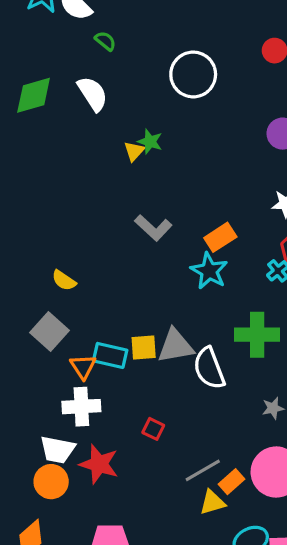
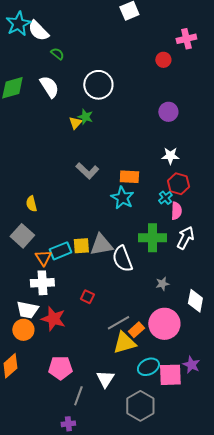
white circle: (193, 74) -> (98, 85), moved
orange rectangle: (220, 237) -> (129, 177), turned 36
yellow semicircle: (64, 280) -> (31, 204), turned 42
cyan rectangle: (110, 355) -> (60, 251), turned -35
yellow triangle: (212, 502) -> (124, 343), size x1.4

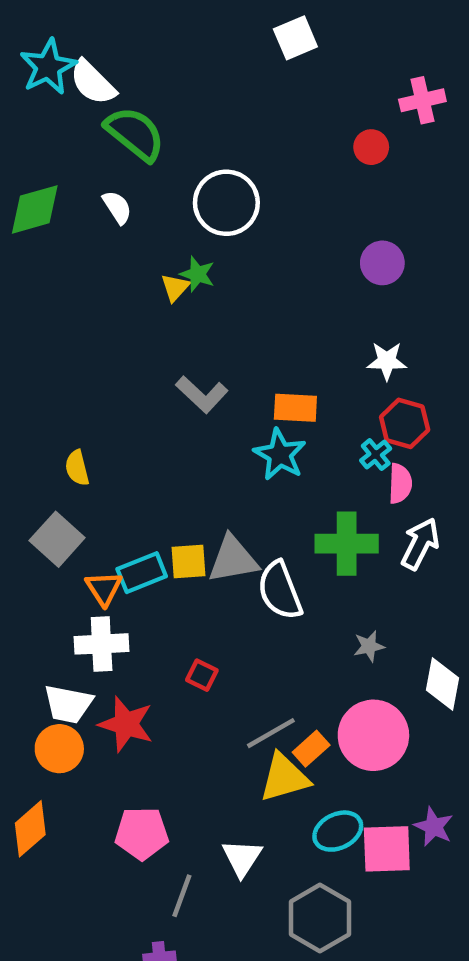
green semicircle: (57, 54) -> (135, 134), size x2.0
white semicircle: (49, 87) -> (117, 207), size x0.7

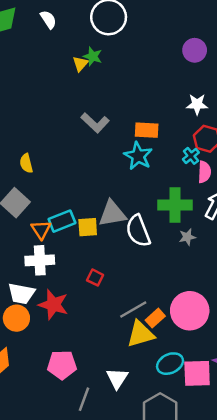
yellow square: (188, 561) -> (88, 227), moved
gray star: (369, 646) -> (187, 237), moved

